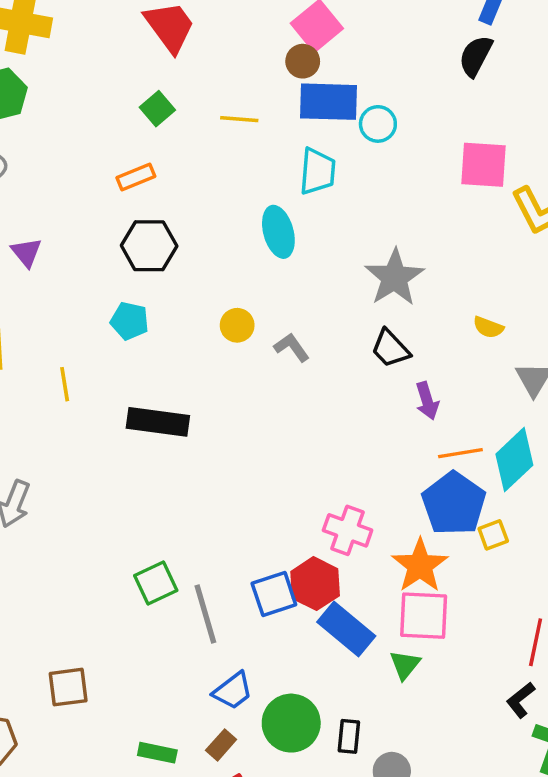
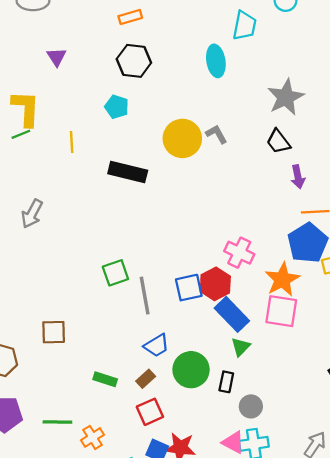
yellow circle: (237, 325) -> (182, 138), moved, size x1.8
green triangle: (405, 665) -> (241, 347), moved

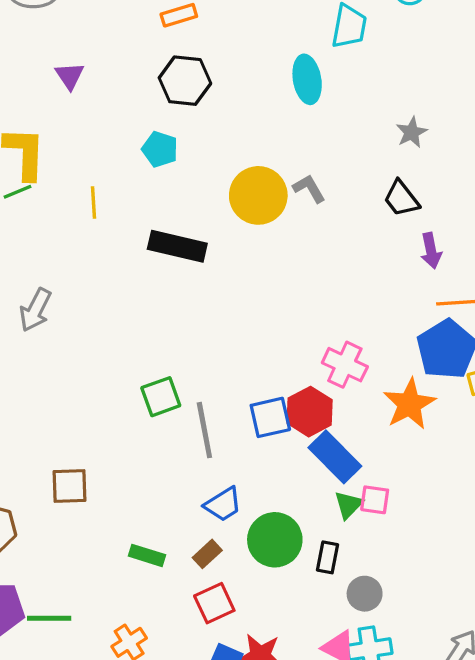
gray star: (286, 97) -> (412, 132), size x0.6
pink square: (281, 311) -> (375, 500), moved, size x0.6
green line: (57, 422) -> (49, 618), moved

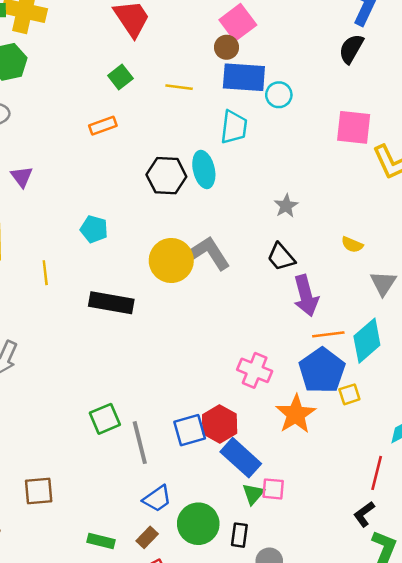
black hexagon: (185, 81) -> (166, 176), moved
gray L-shape: (309, 189) -> (210, 253), size x1.6
purple arrow: (431, 251) -> (306, 296), size x1.5
pink cross: (345, 365) -> (255, 370), moved

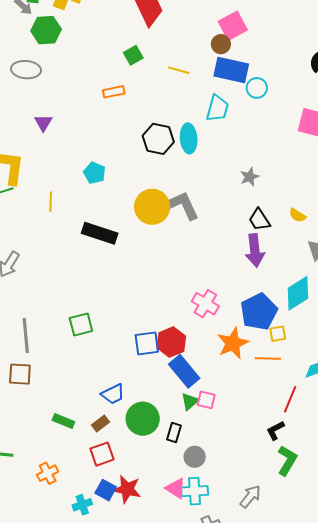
black trapezoid: (281, 257) -> (259, 220), moved
orange line: (328, 334) -> (268, 359), moved
gray line: (140, 443) -> (26, 335), moved

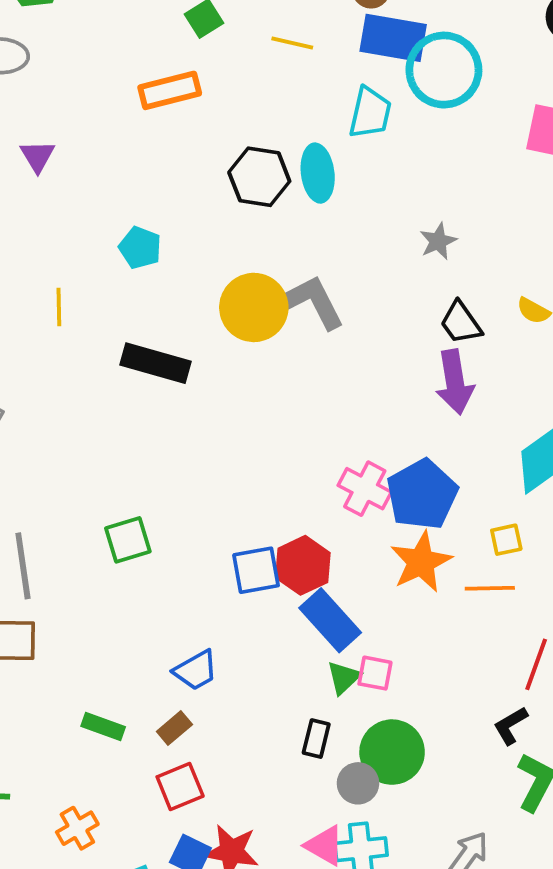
cyan circle: (257, 88) -> (444, 70), size x1.8
orange rectangle: (114, 92) -> (170, 90), size x1.4
blue pentagon: (259, 312) -> (422, 494), moved
green circle: (143, 419) -> (392, 752), moved

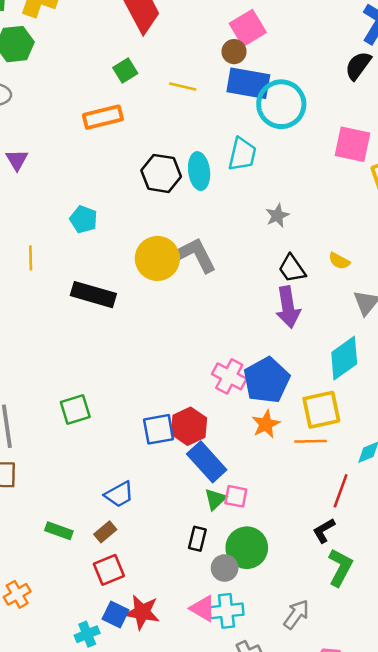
cyan trapezoid: (370, 113) -> (242, 154), moved
yellow square: (506, 540) -> (321, 410), size x1.8
orange star: (421, 562) -> (266, 424), size x0.7
orange cross: (77, 828) -> (17, 594), moved

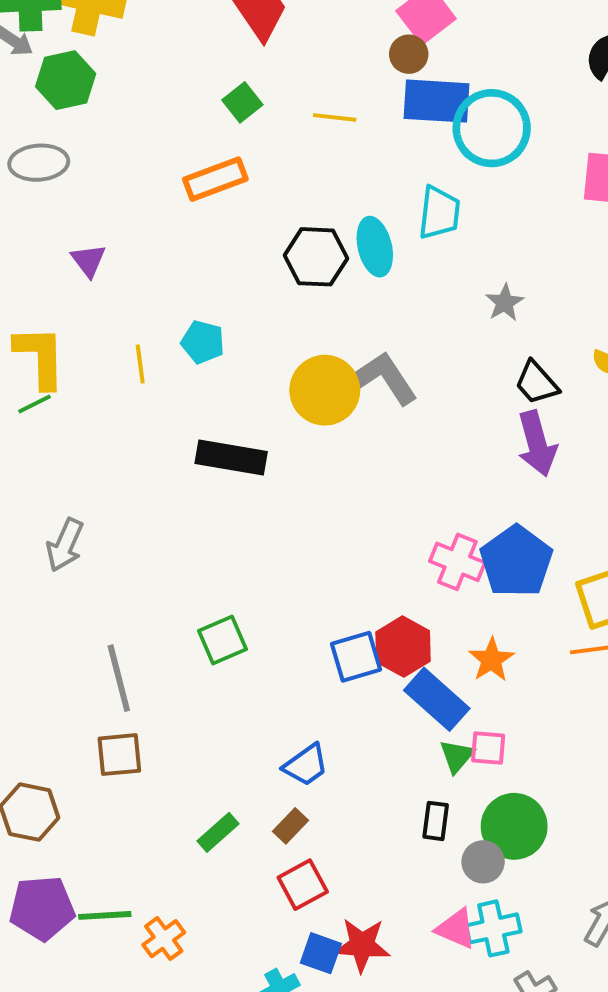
yellow line: (31, 258) -> (140, 364), moved
orange star: (266, 424) -> (491, 660), moved
green rectangle: (59, 531) -> (218, 832), turned -55

